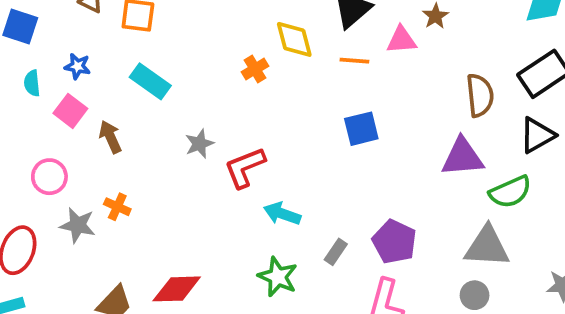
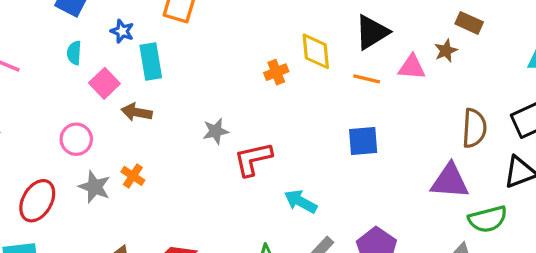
blue star: (77, 66) -> (122, 31), moved
cyan rectangle: (150, 81) -> (151, 61), moved, turned 36
brown arrow: (110, 137) -> (137, 112), turned -64
cyan arrow: (282, 214) -> (301, 202), moved

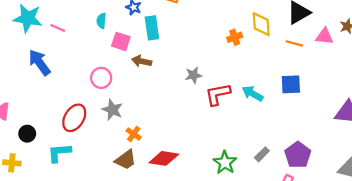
pink square: (104, 83) -> (121, 41), turned -30
orange cross: (133, 176) -> (134, 134), moved
cyan arrow: (301, 202) -> (253, 94), moved

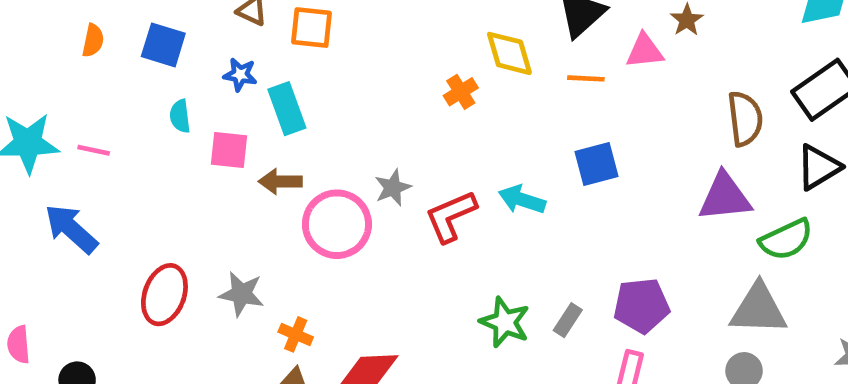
pink circle: (101, 78) -> (337, 224), moved, size x1.5
red ellipse: (74, 118) -> (164, 295), moved
purple pentagon: (298, 155) -> (641, 306), turned -30
green star: (225, 163) -> (505, 322), moved

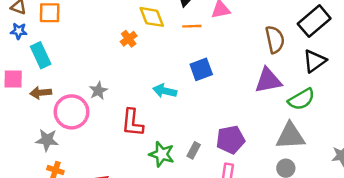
blue star: (240, 75) -> (19, 31), moved
red L-shape: (451, 216) -> (132, 123), moved, turned -56
gray star: (241, 294) -> (47, 140), moved

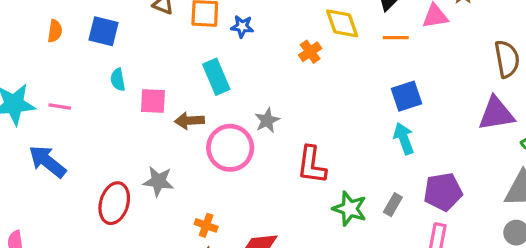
blue star: (19, 31) -> (242, 26), moved
cyan rectangle: (41, 55) -> (216, 77), moved
cyan arrow: (165, 91) -> (404, 139), moved, turned 55
gray star: (47, 140) -> (158, 181), moved

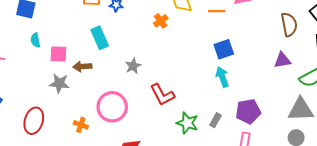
purple triangle: (496, 114) -> (282, 60), size x0.7
pink circle: (230, 148) -> (112, 107), moved
red L-shape: (312, 165) -> (162, 95), turned -35
gray star: (158, 181) -> (59, 83), moved
orange cross: (206, 225) -> (81, 125), moved

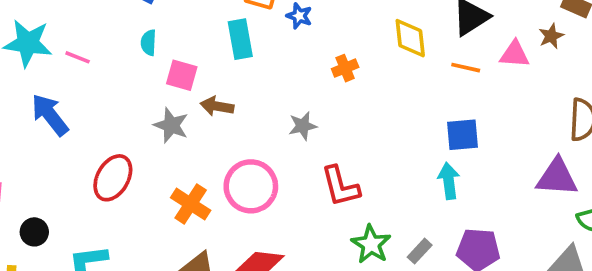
orange cross: (161, 21) -> (345, 68), moved
cyan rectangle: (100, 38) -> (240, 39), moved
purple triangle: (282, 60) -> (557, 177), size x1.4
orange cross: (81, 125) -> (191, 204), size x1.5

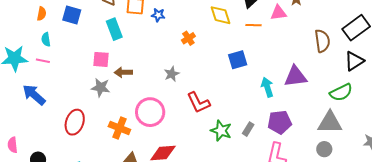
cyan rectangle: (240, 39) -> (114, 29), moved
cyan semicircle: (149, 43) -> (46, 39), moved
blue square: (463, 135) -> (238, 60), moved
purple triangle: (557, 177) -> (295, 77), moved
cyan arrow: (449, 181) -> (267, 87), moved

